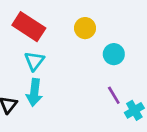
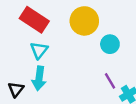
yellow circle: (85, 28) -> (84, 21), size x1.5

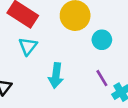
cyan arrow: (39, 78) -> (56, 75), moved

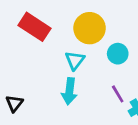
cyan triangle: (28, 46) -> (75, 60), moved

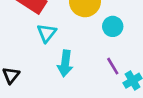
cyan triangle: (75, 60) -> (47, 33), moved

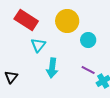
purple line: (113, 66) -> (88, 70), turned -32

